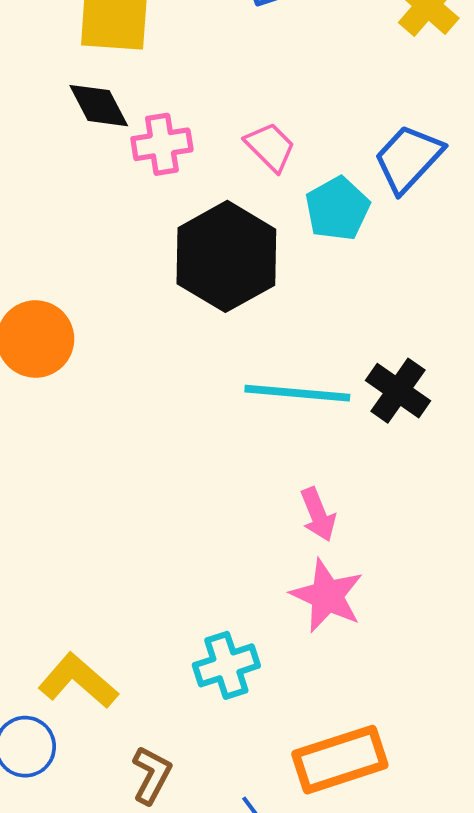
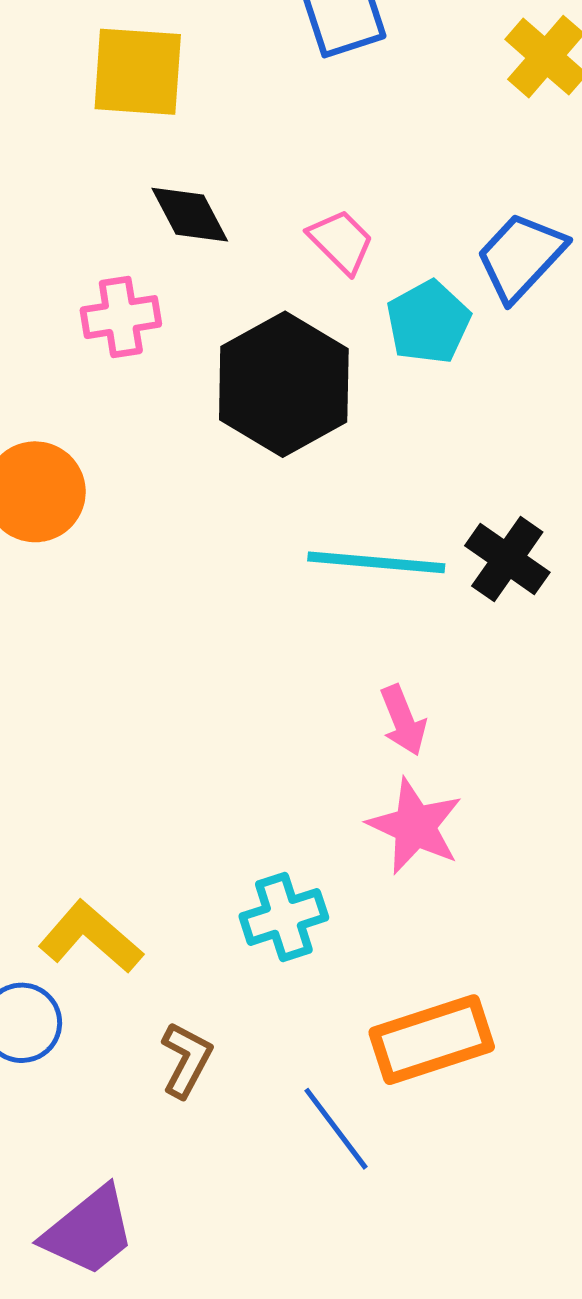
black diamond: (99, 106) -> (190, 215), moved
pink cross: (162, 144) -> (121, 317), moved

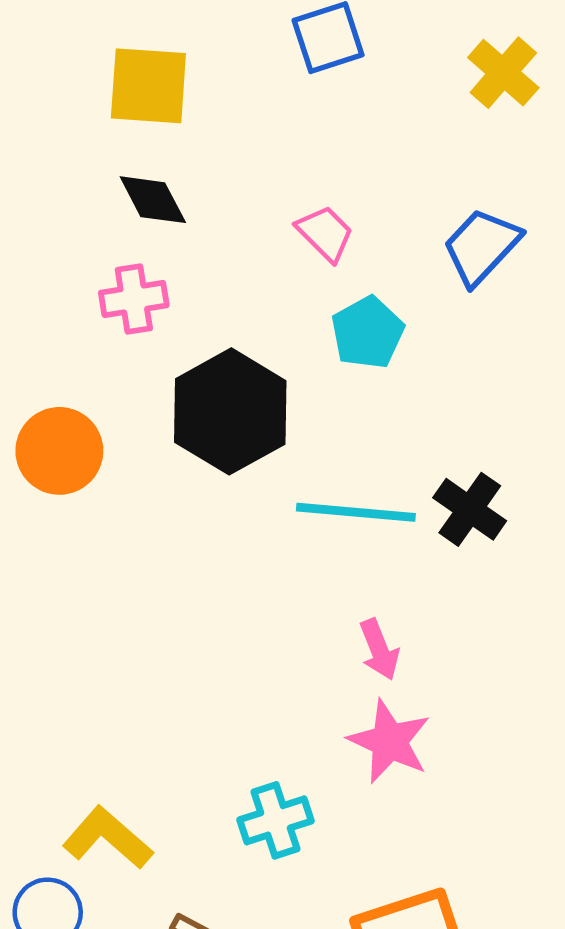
black diamond: (190, 215) -> (153, 200), moved
cyan pentagon: (428, 322) -> (368, 333), moved
black hexagon: (284, 384) -> (230, 411), moved

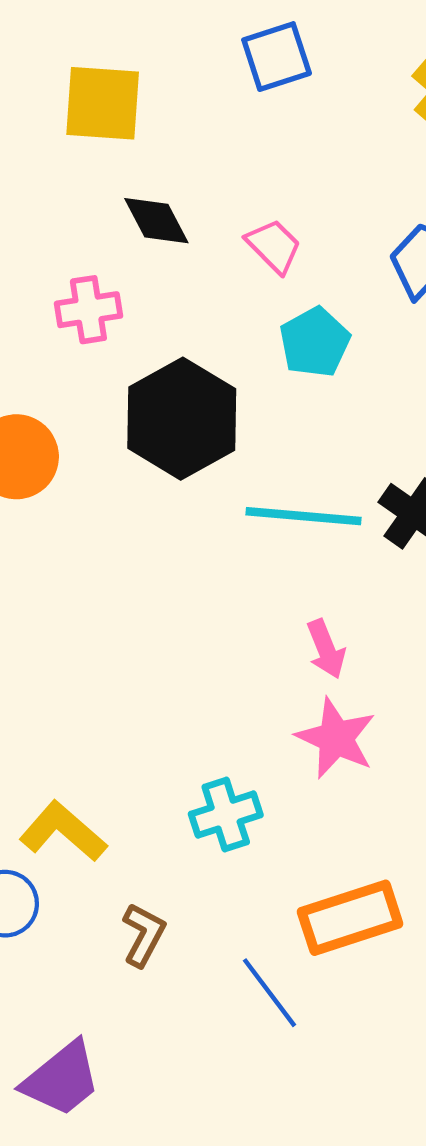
black diamond: (153, 200) -> (156, 221), moved

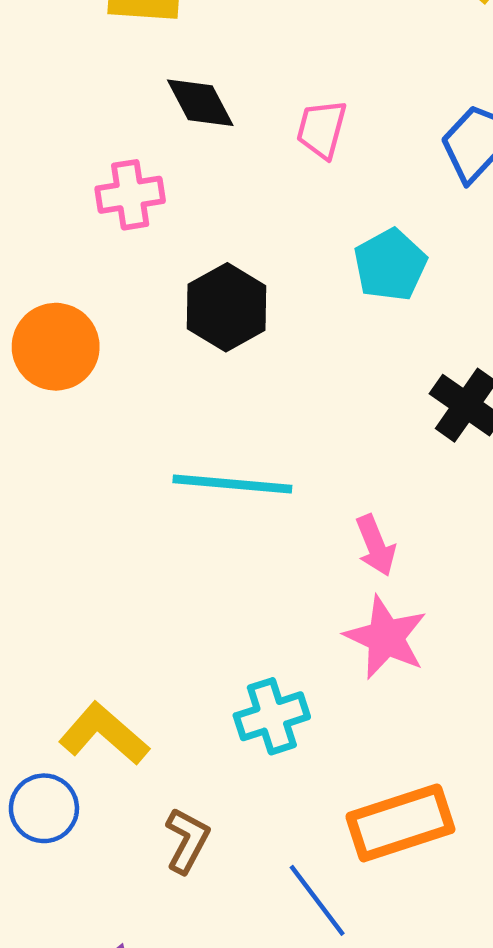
pink trapezoid: (274, 246) -> (321, 129), turned -120
cyan pentagon: (315, 342) -> (390, 265), moved
black hexagon: (182, 419) -> (227, 307), size x0.7
cyan line: (303, 516) -> (232, 484), moved

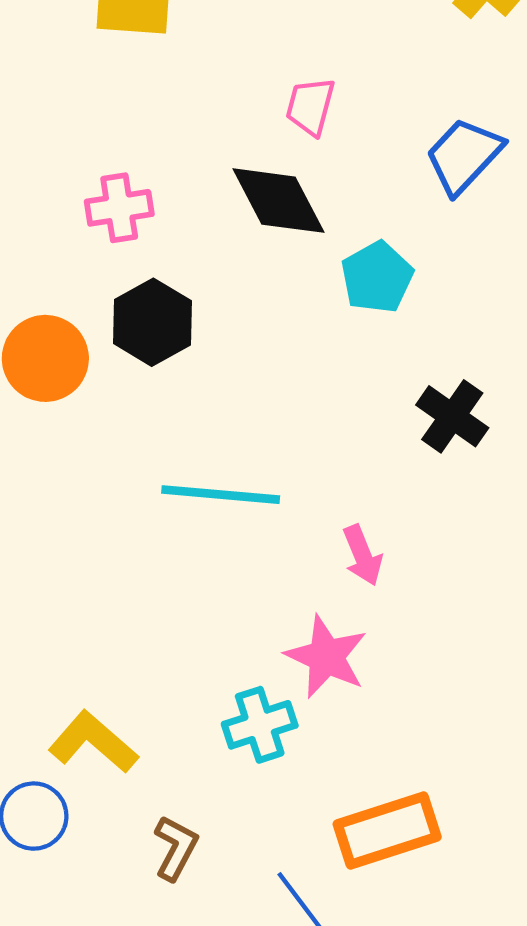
black diamond: (200, 103) -> (279, 201), moved, size x1.4
pink trapezoid: (321, 129) -> (310, 106), moved
black hexagon: (227, 307) -> (153, 322), moved
pink star: (386, 637) -> (326, 657), moved

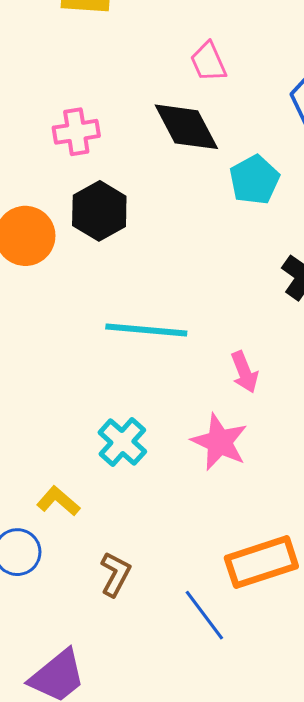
pink trapezoid: (310, 106) -> (208, 62), turned -39
cyan cross: (260, 725) -> (122, 442), moved, turned -30
yellow L-shape: (93, 742) -> (58, 501), size x0.7

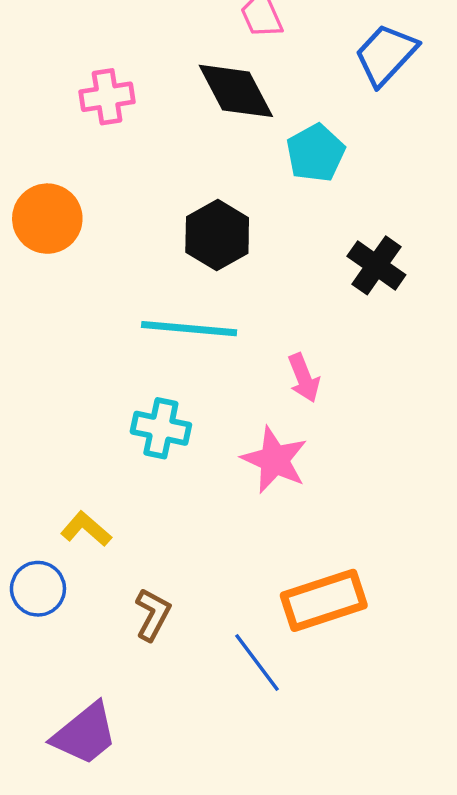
black hexagon: (99, 211) -> (217, 235), moved
cyan cross: (122, 442) -> (161, 428), moved, turned -30

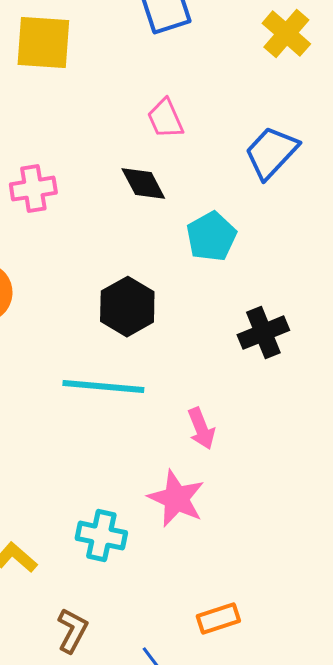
black diamond: (236, 91) -> (143, 184), size x0.7
black cross: (376, 265) -> (263, 333), turned 33
cyan cross: (161, 428) -> (101, 536), moved
orange rectangle: (324, 600) -> (218, 619), size x0.6

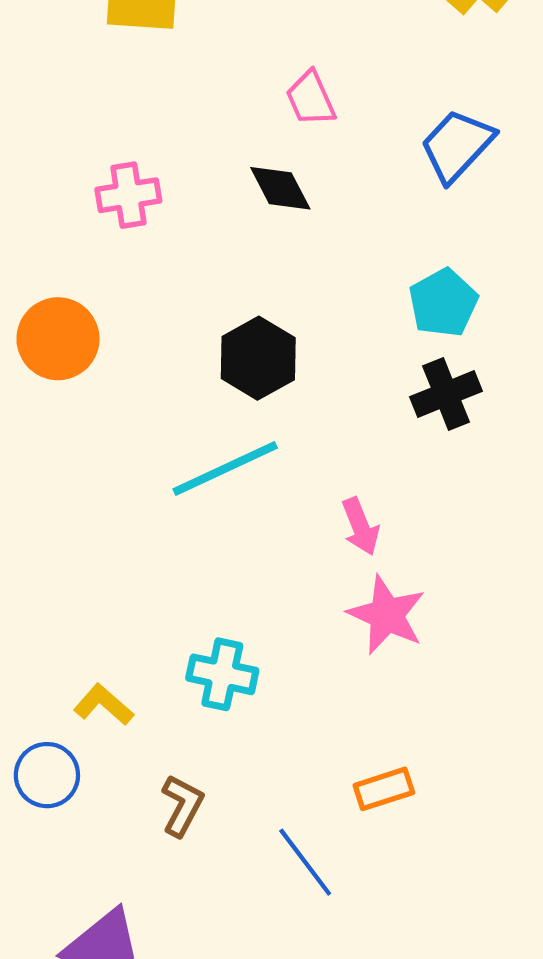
cyan pentagon: (211, 237) -> (443, 303), moved
cyan line: (103, 387) -> (225, 469), turned -30
pink star: (176, 499) -> (387, 615), moved

